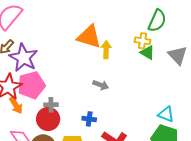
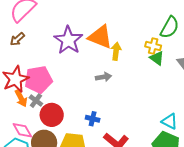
purple star: (23, 58) -> (68, 40), moved
gray arrow: (101, 85) -> (103, 77), moved, turned -35
gray cross: (51, 105) -> (36, 101), moved, turned 32

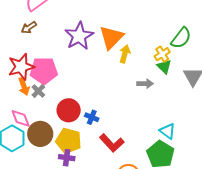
orange triangle: (100, 37) -> (111, 37), turned 44
yellow cross: (153, 46) -> (162, 54), turned 35
gray arrow: (103, 77) -> (145, 84), moved
red circle: (52, 115) -> (69, 110), moved

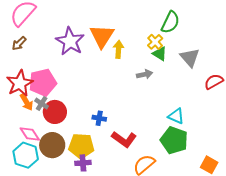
red circle: (69, 110) -> (55, 112), moved

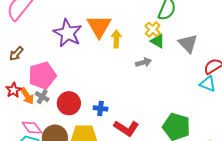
brown arrow: (19, 43) -> (16, 54), moved
red star: (20, 83) -> (13, 90), moved, size x0.6
red circle: (55, 112) -> (69, 103), moved
cyan triangle: (176, 116) -> (208, 84), moved

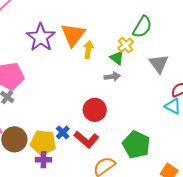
green triangle: (158, 41) -> (117, 58), moved
red circle: (69, 103) -> (95, 110), moved
blue cross: (100, 108) -> (63, 132), moved, turned 32

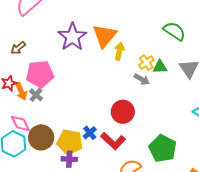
green semicircle: (142, 27) -> (174, 31), turned -90
yellow cross: (126, 45) -> (146, 63), moved
green triangle: (117, 58) -> (160, 67), moved, turned -42
gray arrow: (112, 77) -> (142, 79), turned 35

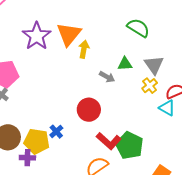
yellow cross: (146, 63) -> (150, 86), moved
red L-shape: (113, 141) -> (109, 141), moved
purple cross: (69, 159) -> (27, 158), moved

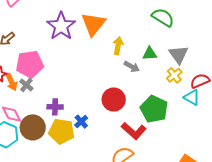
yellow arrow: (84, 49) -> (118, 46), moved
green pentagon: (130, 145) -> (154, 109), moved
purple cross: (27, 158) -> (55, 107), moved

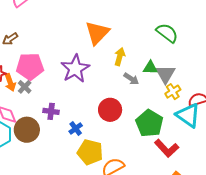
purple star: (61, 26) -> (75, 69), moved
gray triangle: (179, 54) -> (165, 74), moved
cyan triangle: (192, 97) -> (188, 115), size x1.5
yellow pentagon: (62, 131) -> (90, 152), moved
red L-shape: (134, 131) -> (167, 148), moved

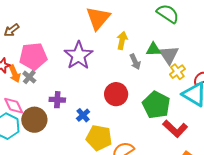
gray arrow: (131, 79) -> (135, 62), turned 35

